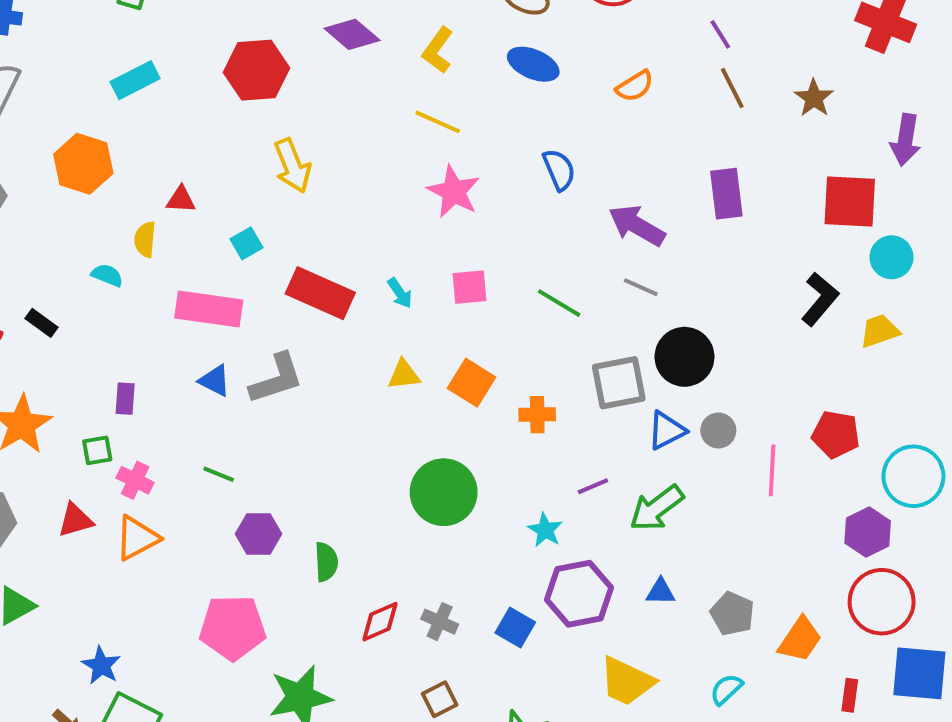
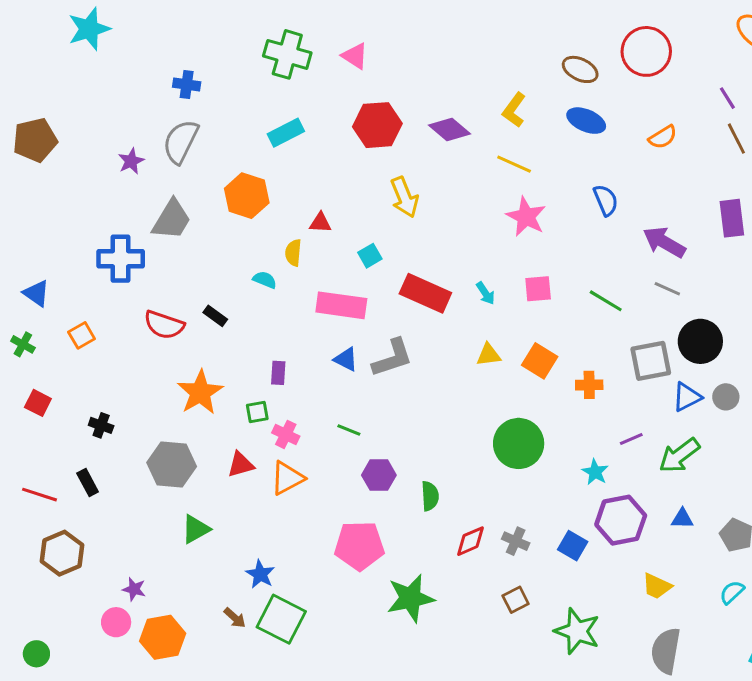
purple diamond: (352, 34) -> (449, 130), moved
yellow trapezoid: (627, 681) -> (657, 586), size x0.7

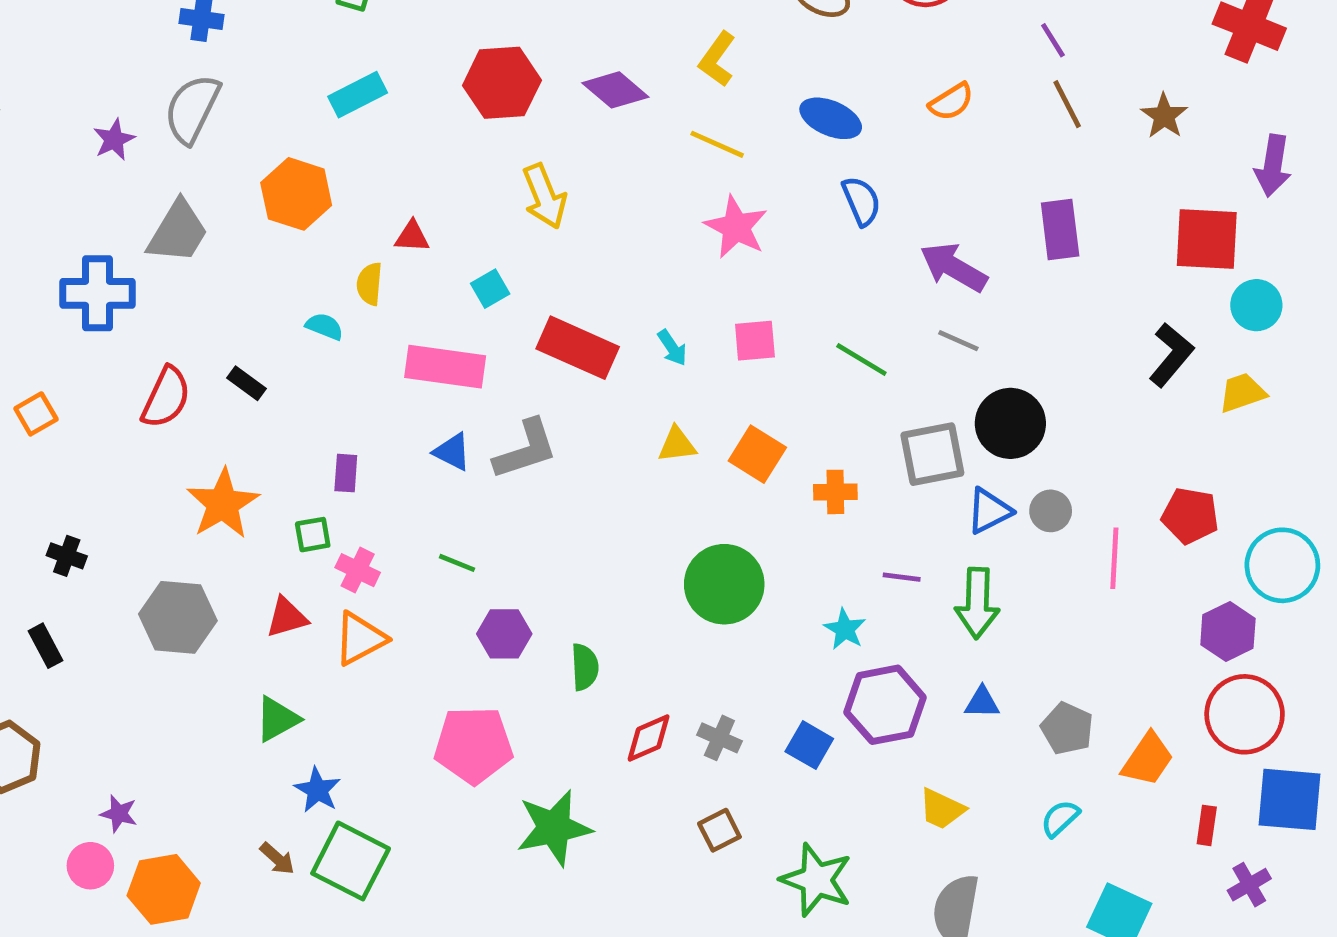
blue ellipse: (586, 121) -> (831, 118), moved
red semicircle: (164, 325) -> (166, 397), turned -84
purple line: (631, 439) -> (902, 577), turned 30
green arrow: (679, 455) -> (977, 603), turned -51
green triangle: (196, 529) -> (277, 719), moved

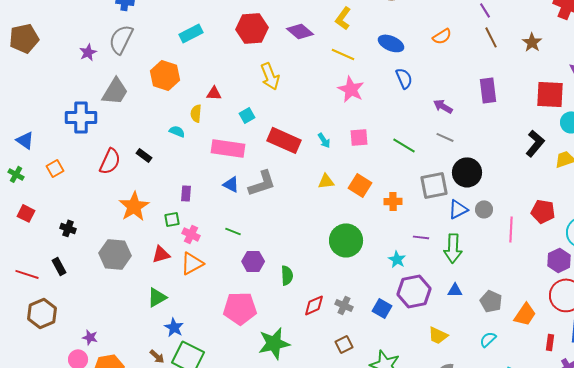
purple arrow: (954, 267) -> (443, 106), size x0.7

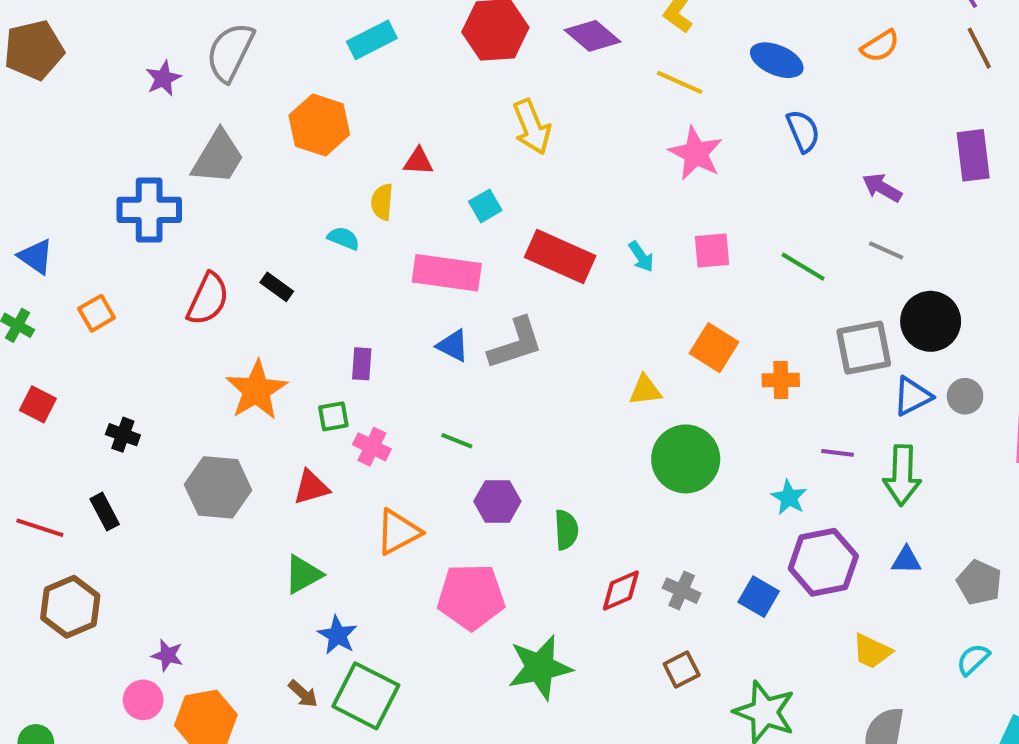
yellow triangle: (326, 181) -> (645, 390), moved
orange triangle: (192, 263) -> (398, 532), moved

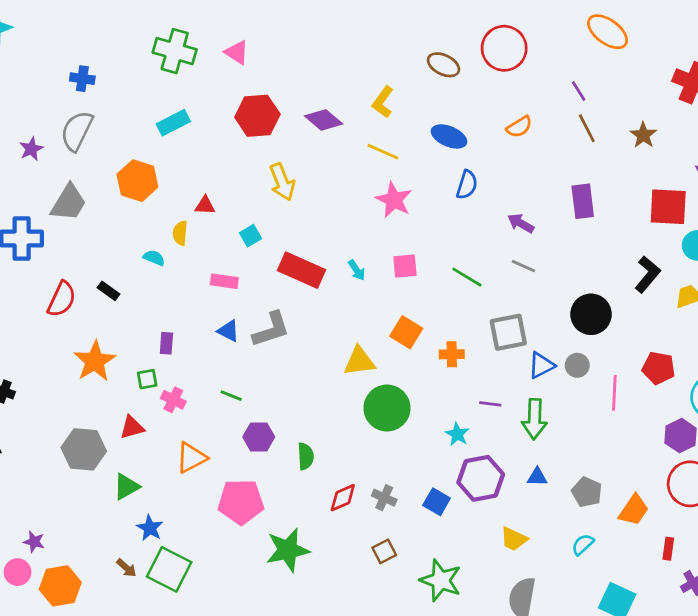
blue semicircle: (803, 131) -> (467, 185), turned 40
pink rectangle: (447, 273) -> (224, 281), size x0.6
black circle: (931, 321) -> (591, 314), moved
yellow triangle: (645, 390) -> (359, 361), size x1.4
gray hexagon: (218, 487) -> (84, 449), moved

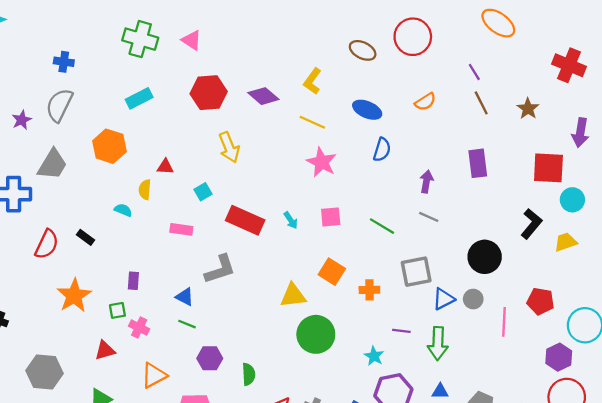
purple arrow: (521, 223) -> (426, 182), turned 70
blue triangle: (228, 331) -> (185, 297), moved
gray hexagon: (84, 449) -> (44, 372), moved

